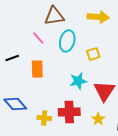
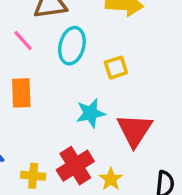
red cross: (69, 112) -> (75, 166), turned -30
yellow star: (98, 119) -> (111, 179), moved

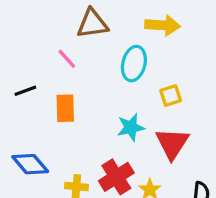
cyan ellipse: (72, 46) -> (134, 64), moved
yellow square: (116, 68) -> (171, 95), moved

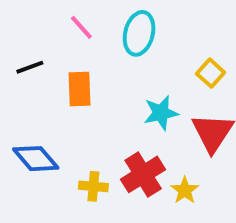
cyan ellipse: (134, 64) -> (139, 33), moved
yellow square: (171, 95) -> (211, 73), turned -30

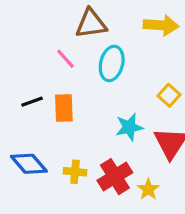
black line: (30, 67) -> (32, 102), moved
yellow cross: (93, 186) -> (75, 172), moved

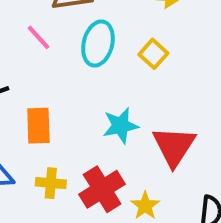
yellow square: (169, 95) -> (153, 54), moved
orange rectangle: (64, 108) -> (38, 126), moved

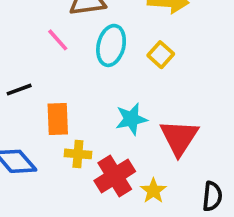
yellow cross: (51, 183) -> (78, 154), moved

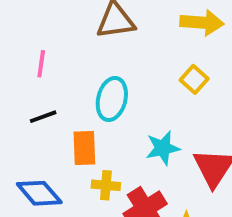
pink line: (58, 40) -> (41, 64), moved, turned 50
cyan ellipse: (111, 45) -> (112, 99), moved

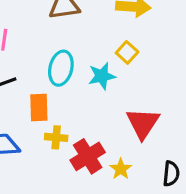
cyan star: (163, 148) -> (102, 76), moved

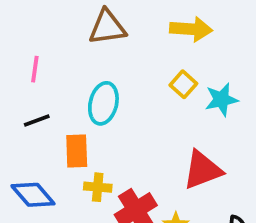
cyan star: (102, 76) -> (221, 100), moved
red triangle: (143, 123) -> (202, 170), turned 36

